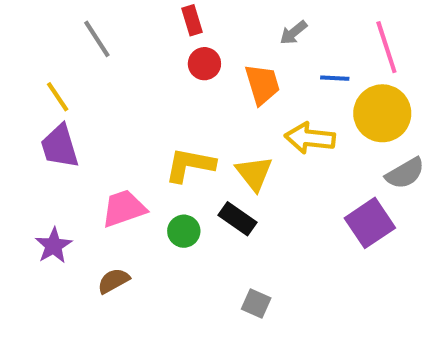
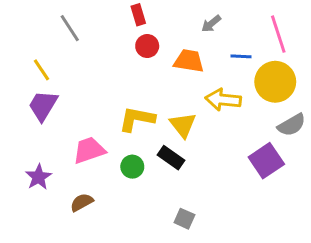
orange trapezoid: (262, 84) -> (189, 61), turned -64
purple trapezoid: (60, 146) -> (43, 106), turned 48

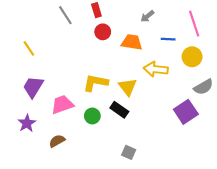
gray line: (70, 28) -> (65, 15), moved
yellow circle: (275, 82) -> (192, 57), size x0.7
purple trapezoid: (43, 106) -> (33, 87), moved

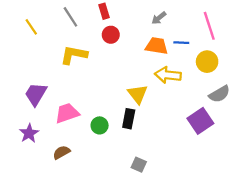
orange trapezoid: (132, 42) -> (157, 46), moved
yellow line: (29, 48) -> (31, 27), moved
yellow L-shape: (95, 83) -> (74, 55), moved
black rectangle: (119, 110) -> (129, 119), turned 66

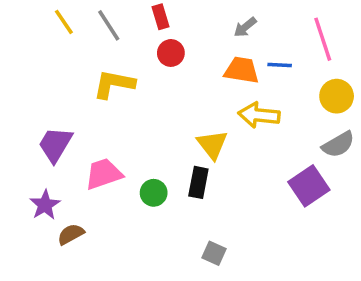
yellow line: (31, 27) -> (64, 22), moved
yellow circle: (207, 62) -> (337, 96), moved
brown semicircle: (61, 152) -> (71, 234), moved

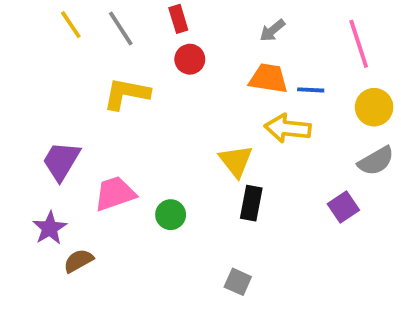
blue line: (280, 65) -> (311, 90), moved
black rectangle: (198, 182) -> (251, 203), moved
purple square: (309, 186) -> (343, 207), size x0.7

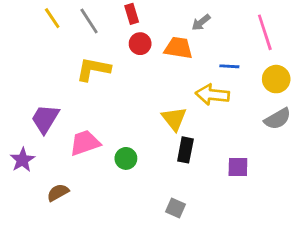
orange trapezoid: (268, 78) -> (178, 48), moved
purple square: (343, 207) -> (238, 167), moved, turned 35
purple star: (50, 228) -> (22, 160), moved

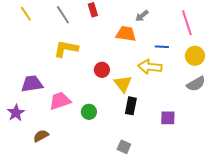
yellow line: (52, 18) -> (26, 14), moved
red circle: (140, 44) -> (102, 70), moved
purple trapezoid: (45, 119) -> (32, 84), turned 50

